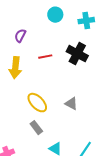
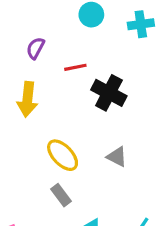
black cross: (77, 54) -> (109, 93), moved
red line: (45, 57) -> (75, 67), moved

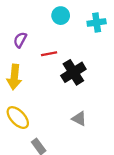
black cross: (109, 93) -> (73, 72), turned 30
yellow ellipse: (63, 155) -> (18, 118), moved

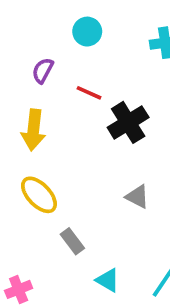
cyan circle: (61, 16) -> (87, 32), moved
red line: (49, 54) -> (89, 93), turned 35

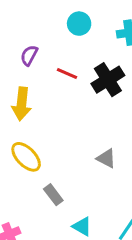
cyan circle: (87, 32) -> (79, 24), moved
black cross: (128, 122) -> (108, 80), moved

